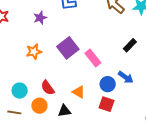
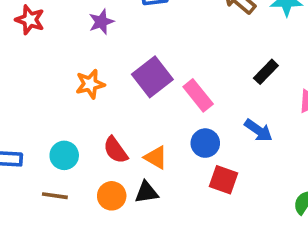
blue circle: (108, 84) -> (205, 143), moved
orange triangle: (79, 92) -> (156, 158), moved
orange circle: (39, 106) -> (112, 196), moved

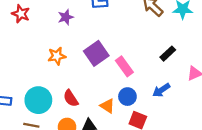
blue arrow: (258, 130) -> (161, 90), turned 108
cyan circle: (64, 155) -> (38, 100), size x1.5
orange triangle: (156, 158) -> (107, 106), moved

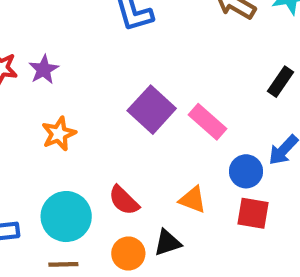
purple star: (66, 17) -> (44, 69), moved
orange star: (57, 56) -> (59, 134), moved
blue circle: (127, 97) -> (246, 171), moved

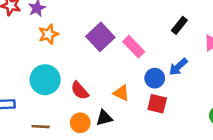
orange star: (59, 134) -> (48, 34), moved
cyan circle: (66, 217) -> (45, 80), moved

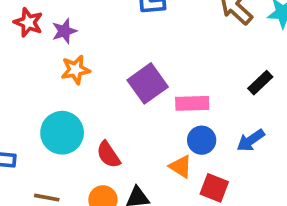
pink rectangle: (134, 47) -> (192, 103), turned -55
blue circle: (155, 78) -> (202, 140), moved
orange triangle: (121, 93) -> (181, 167), moved

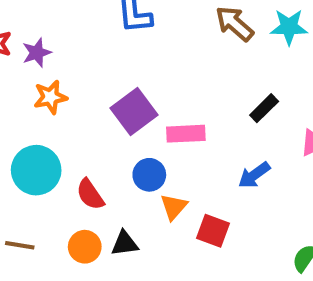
blue circle: (202, 140) -> (149, 175), moved
orange triangle: (181, 167) -> (174, 207), turned 40

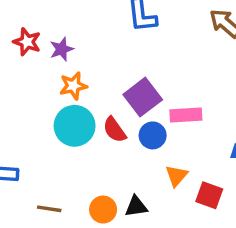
cyan circle: (36, 170) -> (75, 126), moved
blue circle: (149, 175) -> (153, 135), moved
red semicircle: (90, 194) -> (114, 130), moved

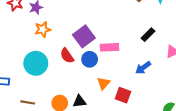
cyan circle: (75, 126) -> (36, 63), moved

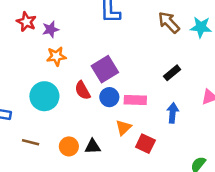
black rectangle: (148, 35) -> (172, 73), moved
pink rectangle: (109, 47) -> (135, 100), moved
blue arrow: (143, 68) -> (173, 113), turned 126

